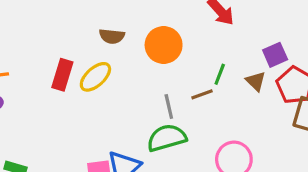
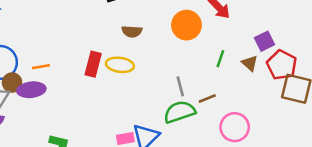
orange circle: (164, 45) -> (186, 25), moved
yellow ellipse: (95, 77) -> (120, 65), turned 52
brown line: (202, 94) -> (207, 98), moved

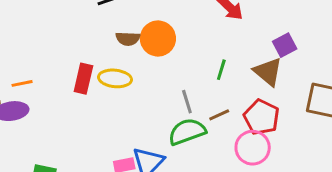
orange circle: (186, 25) -> (158, 39), moved
green line: (220, 59) -> (221, 70), moved
brown triangle: (250, 63) -> (268, 72), size x1.5
red pentagon: (282, 65) -> (261, 117), moved

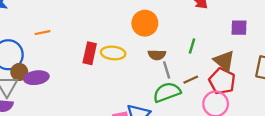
brown semicircle: (128, 39) -> (157, 55), moved
purple square: (285, 45) -> (239, 28), turned 30
brown triangle: (268, 72) -> (224, 61), moved
orange line: (22, 83) -> (43, 33), moved

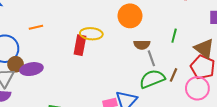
yellow ellipse: (113, 53) -> (91, 34), moved
brown line: (191, 80) -> (173, 75), moved, turned -40

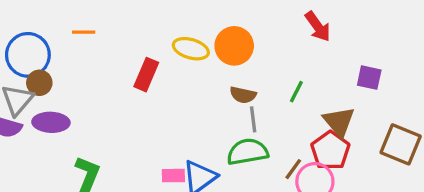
yellow ellipse: (91, 34) -> (191, 49), moved
purple ellipse: (31, 69) -> (51, 122), moved
brown line: (173, 75) -> (293, 169), moved

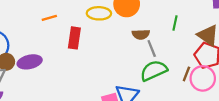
orange line: (84, 32) -> (49, 18), moved
purple ellipse: (51, 122) -> (30, 62), moved

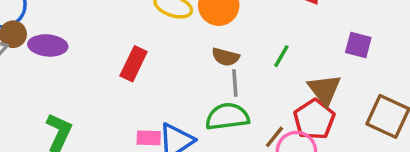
red rectangle: (74, 38) -> (134, 64), moved

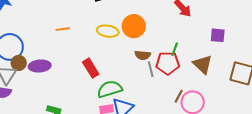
red rectangle: (134, 64) -> (91, 68), turned -48
green semicircle: (227, 117) -> (110, 89), moved
red pentagon: (314, 119) -> (168, 63), moved, turned -30

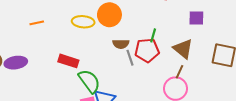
red rectangle: (91, 68) -> (68, 61), turned -36
green semicircle: (110, 89) -> (89, 81), turned 75
brown line: (179, 96) -> (180, 72), moved

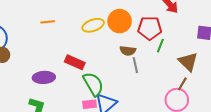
yellow ellipse: (83, 22) -> (93, 25), turned -30
red pentagon: (147, 50) -> (150, 28), moved
purple ellipse: (16, 63) -> (44, 77), moved

